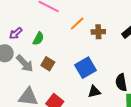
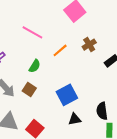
brown cross: (98, 32) -> (89, 45), moved, turned -32
green semicircle: (38, 39) -> (35, 66), moved

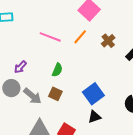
orange line: (60, 50) -> (80, 37), moved
black triangle: (75, 119) -> (94, 117), moved

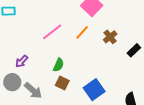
pink line: (50, 37) -> (52, 32), turned -60
brown square: (55, 94) -> (62, 83), moved

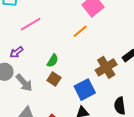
pink line: (52, 32) -> (31, 24), moved
brown cross: (110, 37) -> (106, 67), moved, size x1.5

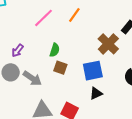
pink line: (31, 24) -> (44, 18), moved
blue square: (85, 90) -> (93, 71), turned 30

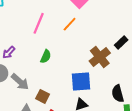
pink line: (44, 18) -> (39, 23), turned -30
brown square: (60, 68) -> (43, 96), moved

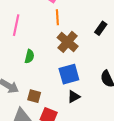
orange line: (70, 24) -> (57, 17), moved, turned -35
brown cross: (100, 57) -> (68, 42), moved

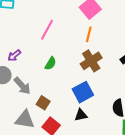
blue square: (69, 74) -> (83, 92), turned -30

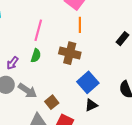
brown cross: (91, 61) -> (70, 53), moved, turned -30
green semicircle: (50, 63) -> (36, 56), moved
brown square: (43, 103) -> (52, 102), turned 32

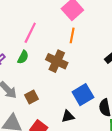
blue square: (88, 82) -> (83, 95), moved
brown square: (52, 102) -> (31, 97), moved

